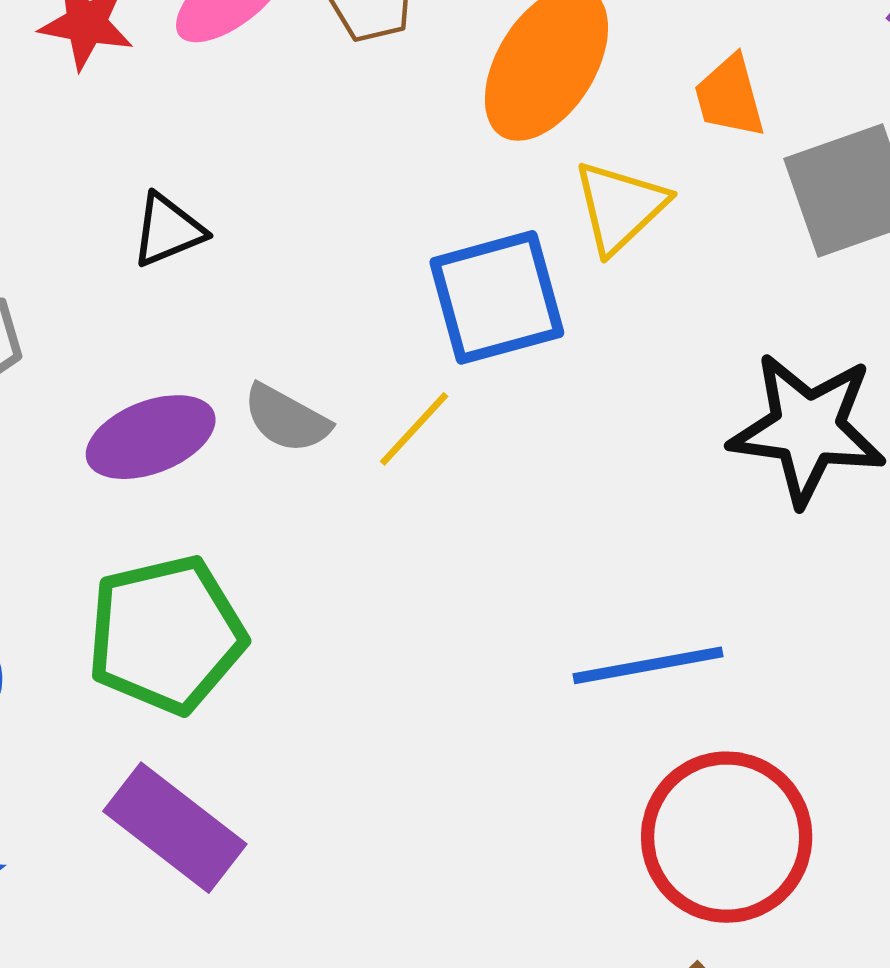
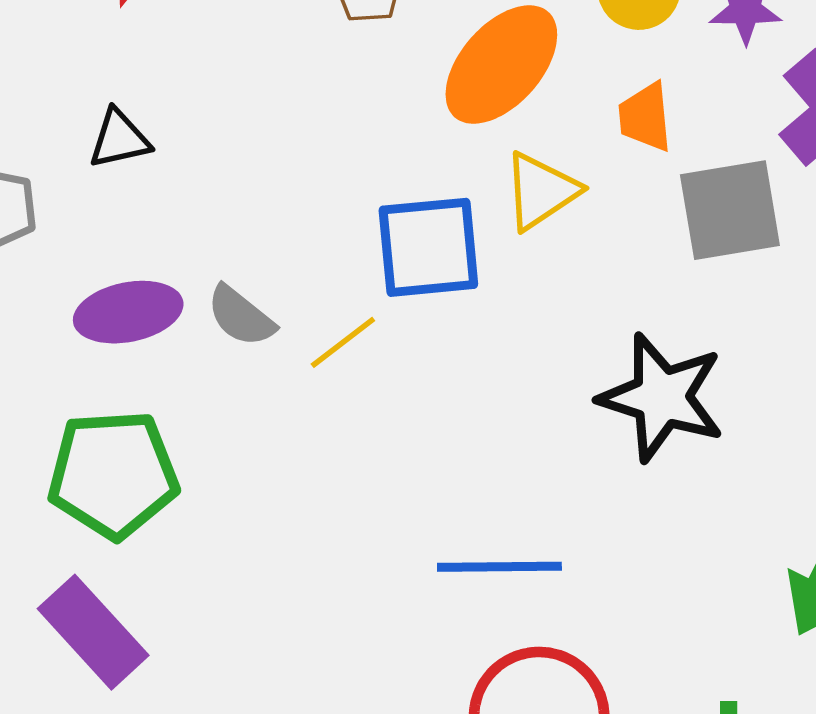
black triangle: (168, 230) -> (119, 139), moved

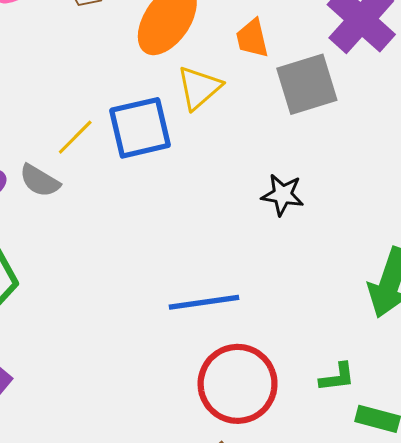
yellow line: (343, 342) -> (75, 137), moved
black star: (662, 397) -> (283, 195), size x0.6

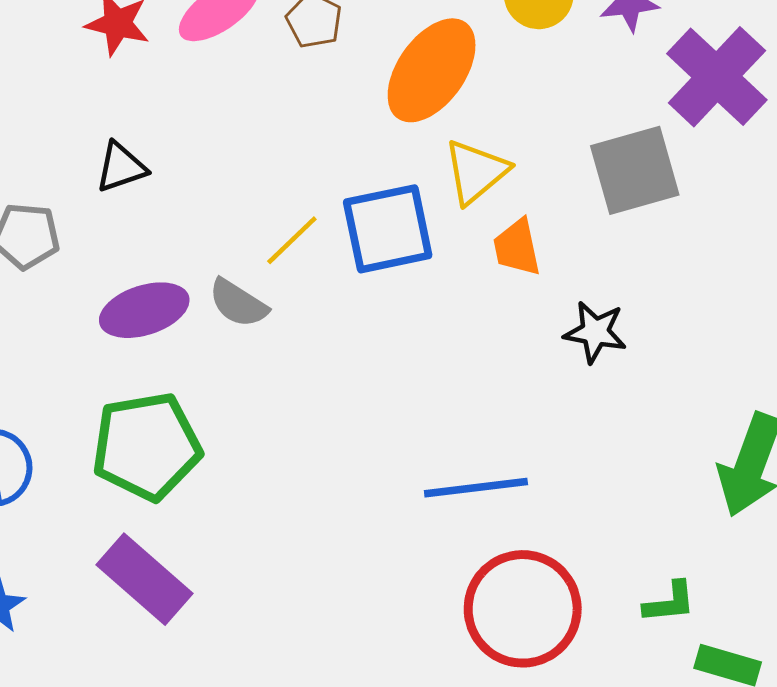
orange trapezoid: (252, 38) -> (517, 247), moved

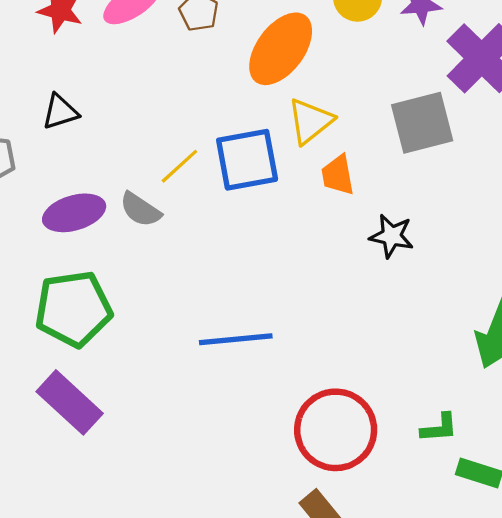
blue line: (476, 488) -> (236, 339), moved

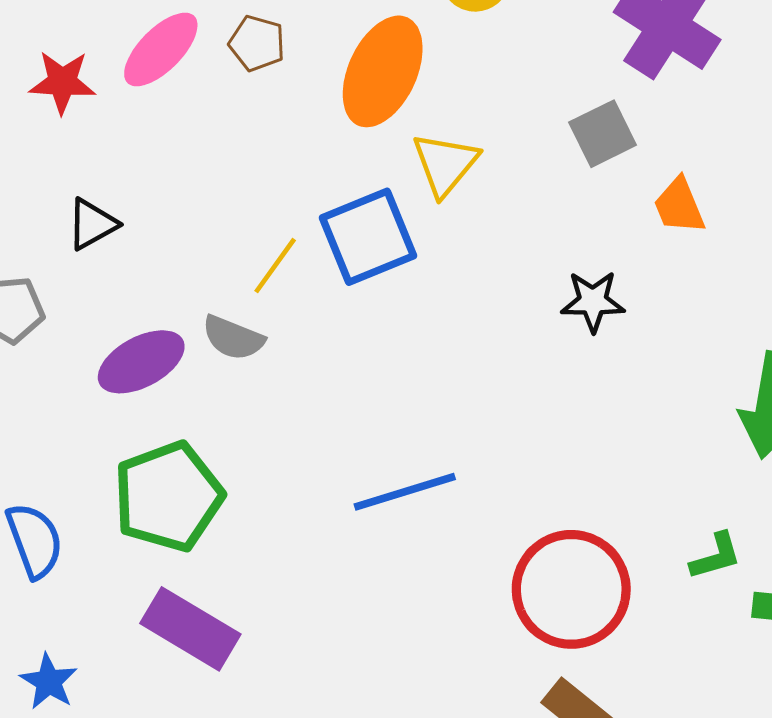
gray square: (422, 123) -> (603, 134), size x0.7
orange trapezoid: (338, 175) -> (679, 206), moved

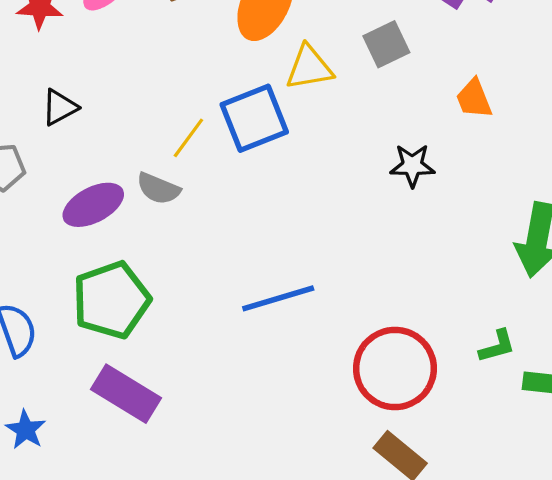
gray square: (603, 134) -> (386, 44), moved
yellow triangle: (445, 164) -> (309, 68), turned 40

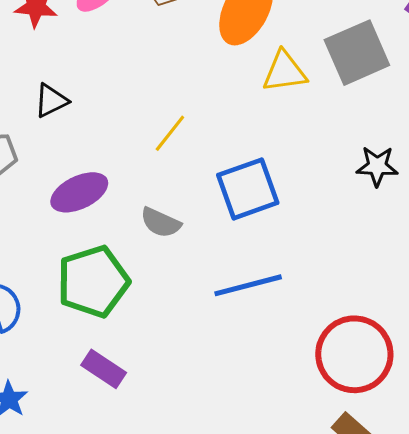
gray square: (386, 44) -> (357, 53), size x1.5
blue square: (254, 118) -> (248, 189), moved
gray semicircle: (158, 189) -> (161, 223), moved
purple rectangle: (126, 394) -> (104, 369), size x0.7

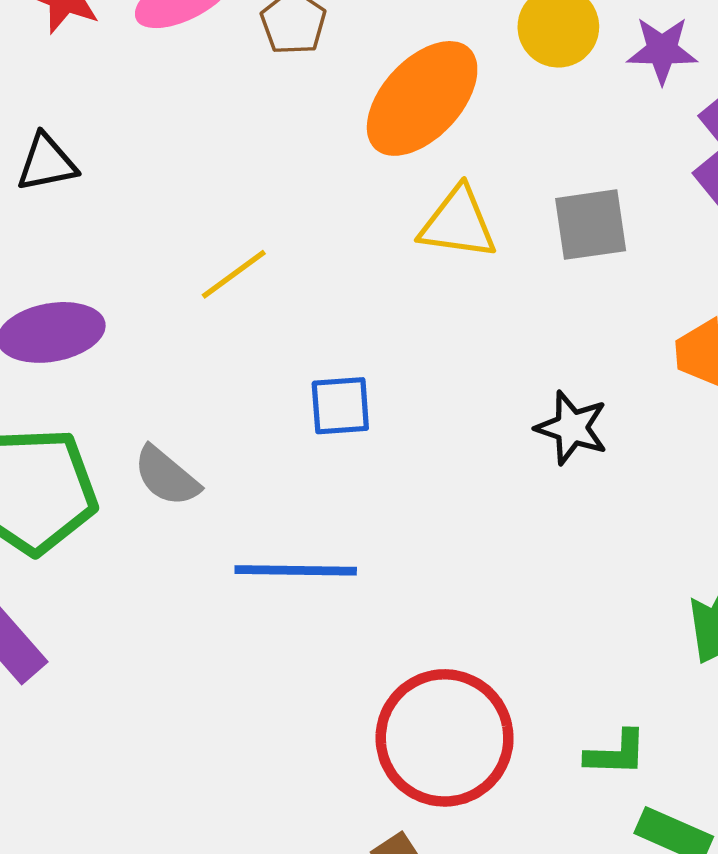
gray square: (357, 53) -> (591, 225), size x0.7
blue square: (248, 189) -> (340, 406), size x0.6
gray semicircle: (161, 223) -> (167, 476), moved

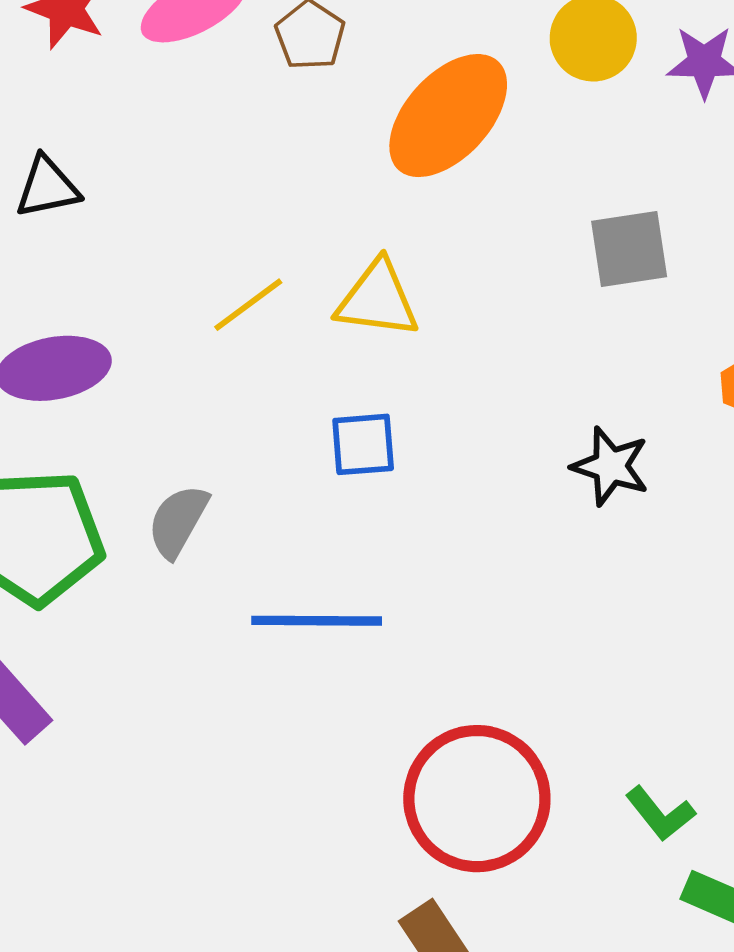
yellow triangle: (458, 223) -> (378, 299), moved
gray semicircle: (167, 476) -> (178, 521), turned 80
green L-shape: (616, 753) -> (660, 814), turned 50

